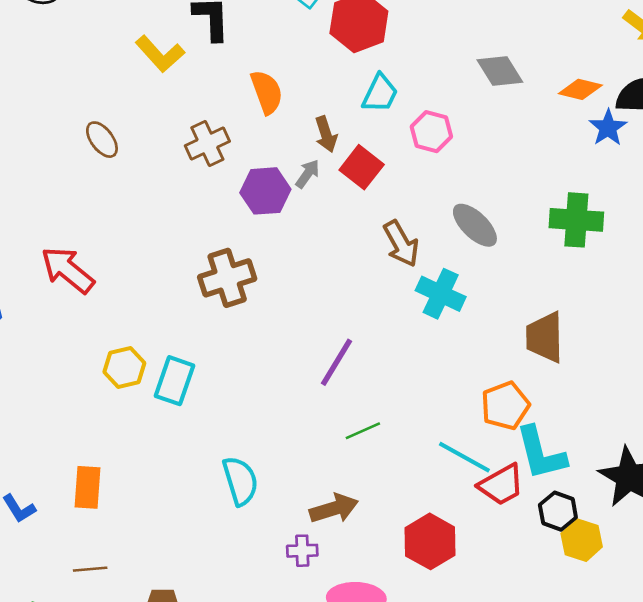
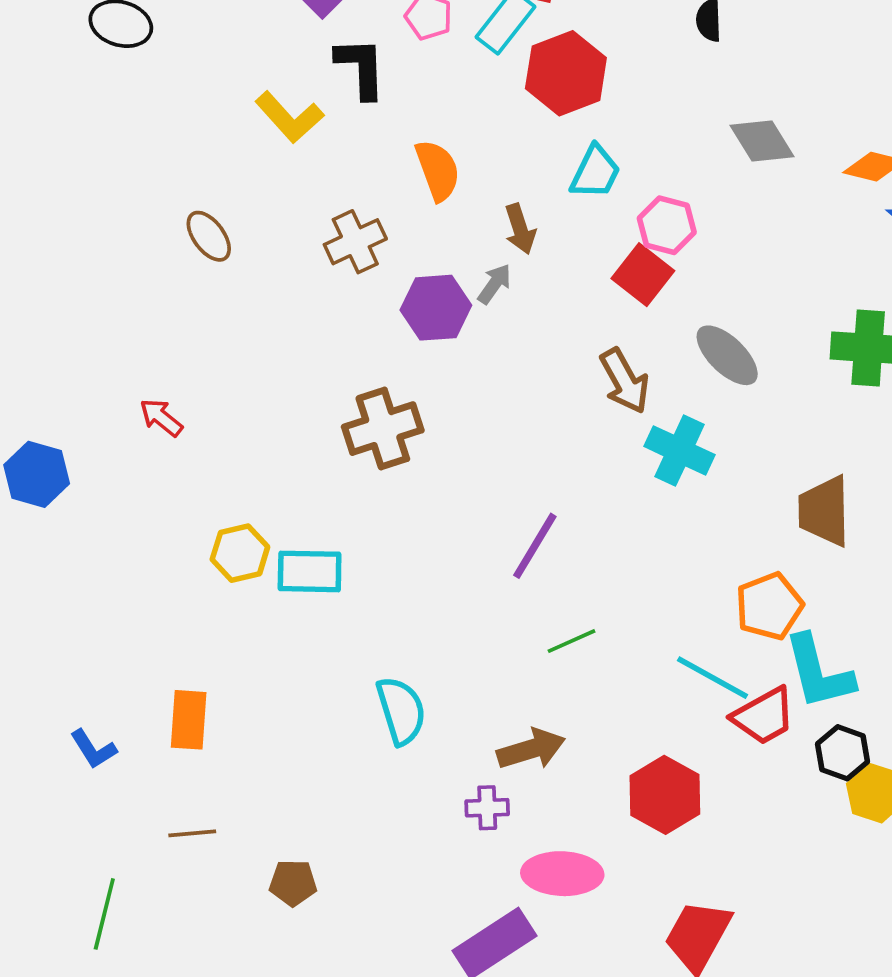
red square: (362, 167) -> (643, 275), moved
red arrow: (68, 270) -> (161, 418), size x0.6
cyan rectangle: (174, 381) -> (310, 571), turned 72

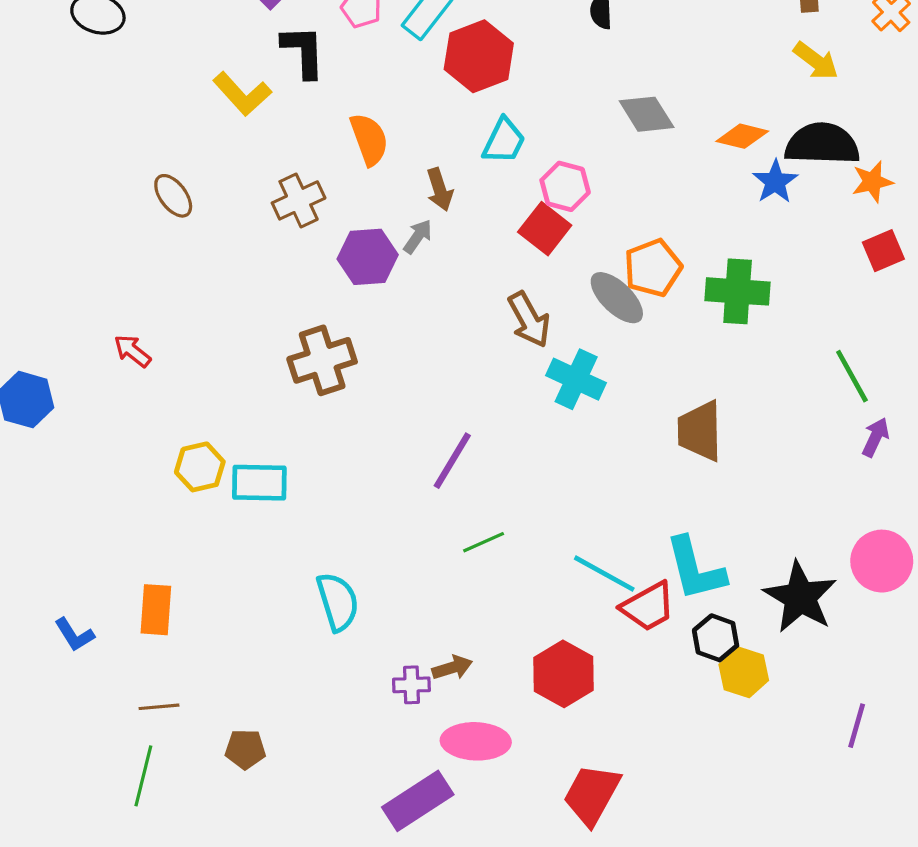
orange pentagon: (769, 606) -> (653, 268), moved
brown arrow: (531, 749) -> (452, 668), moved, size x0.7
green line: (104, 914) -> (143, 776), moved

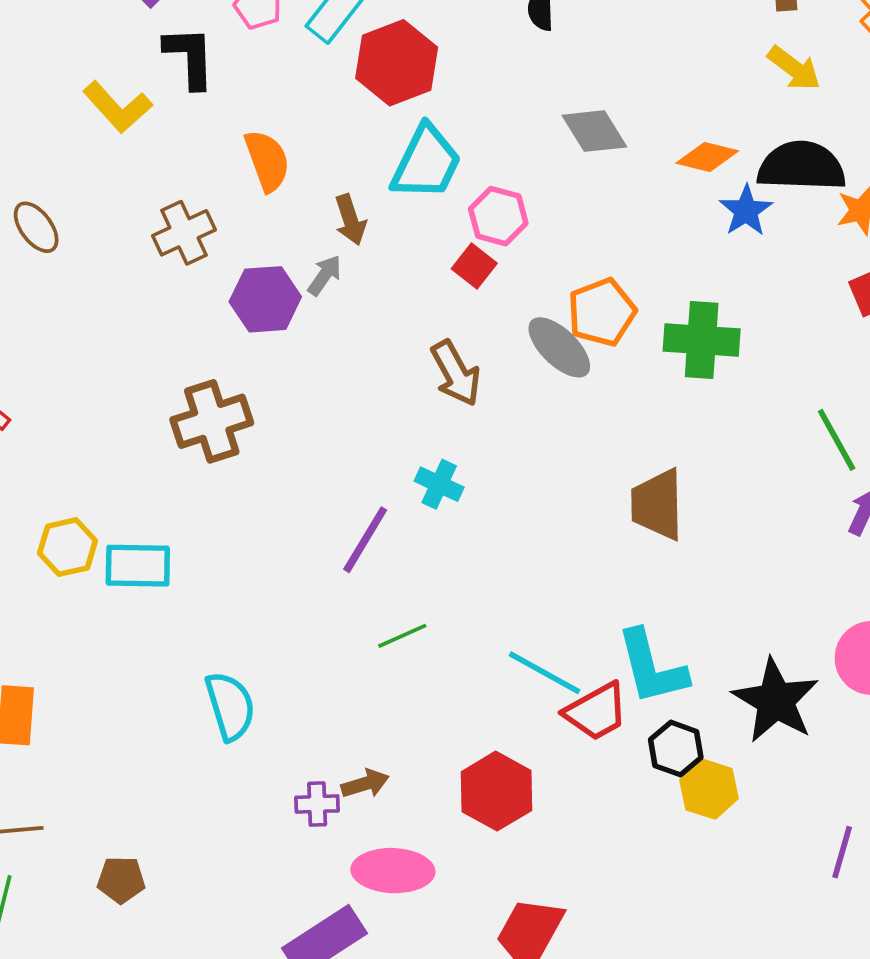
cyan trapezoid: (504, 141) -> (426, 163), size x1.4
red square: (545, 229) -> (474, 266), size x0.7
cyan cross: (576, 379) -> (439, 484), moved, size x0.7

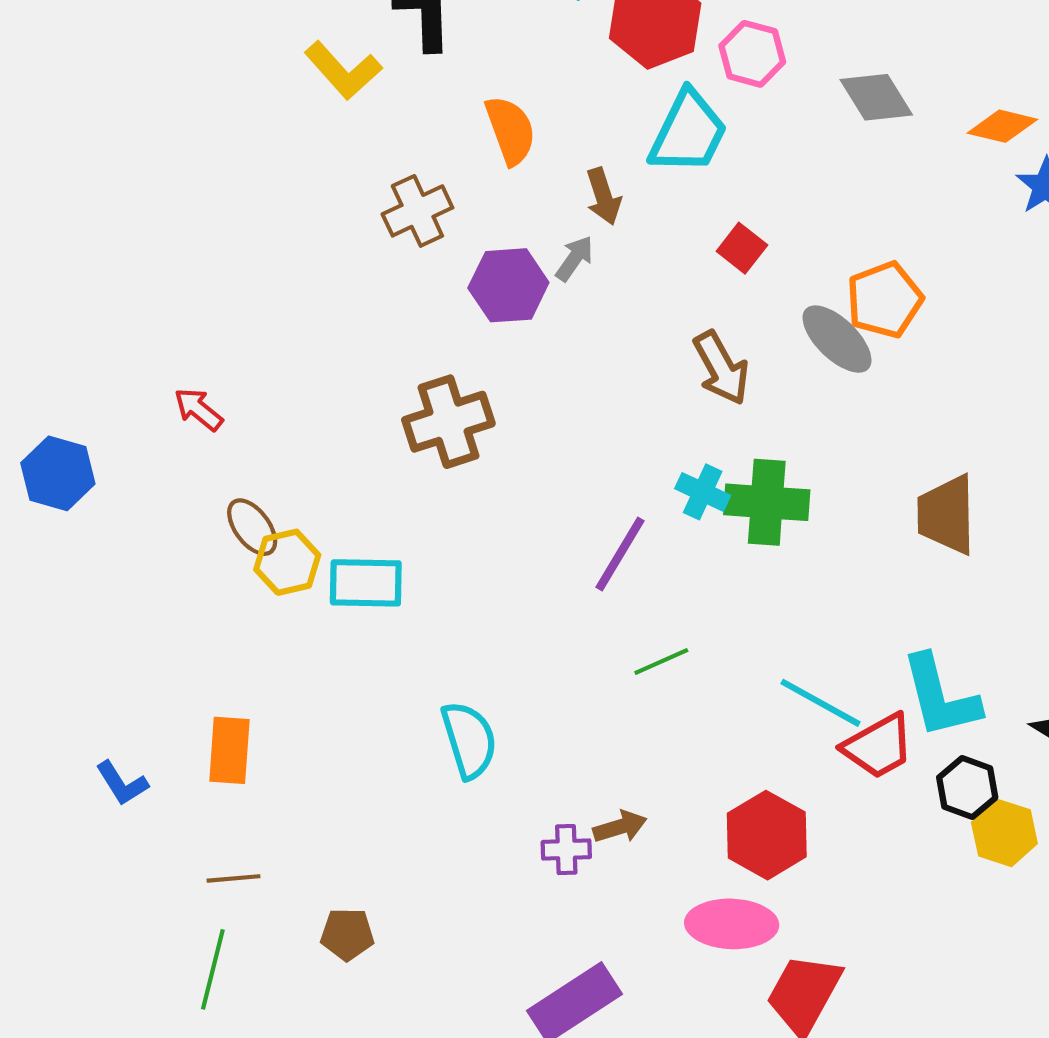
pink hexagon: (498, 216) -> (752, 54), moved
brown ellipse: (36, 227) -> (252, 527), moved
green cross: (702, 340) -> (767, 502), moved
pink ellipse: (393, 871) -> (732, 924), moved

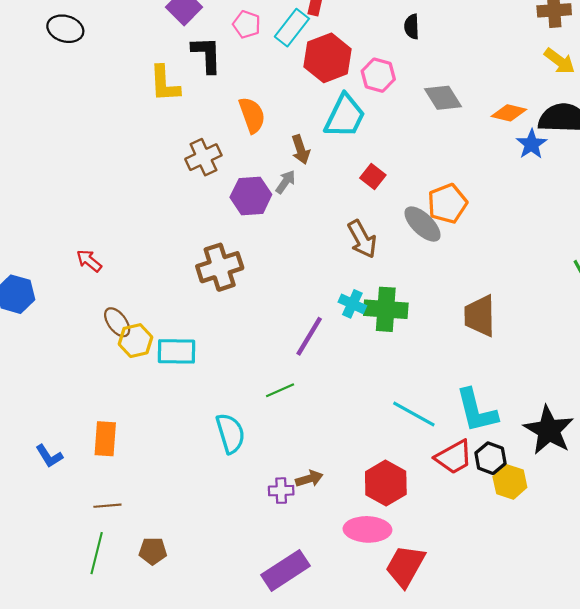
yellow L-shape: (343, 70) -> (165, 84), turned 39
green line: (661, 661) -> (280, 390), moved
red trapezoid: (878, 746) -> (454, 457), moved
brown pentagon: (347, 934) -> (153, 551), moved

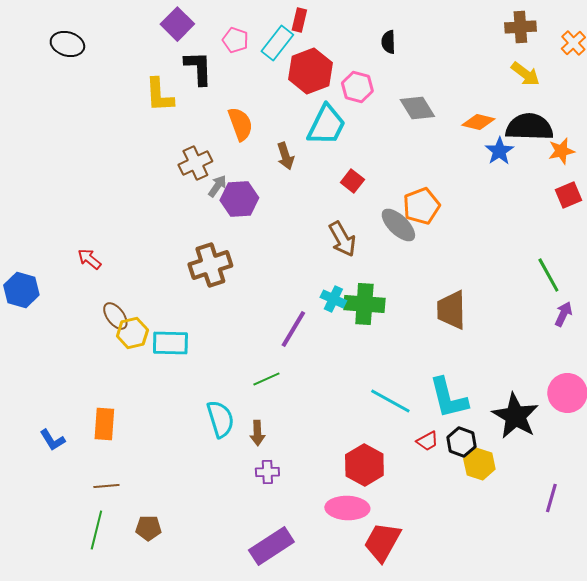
gray arrow: (285, 182) -> (217, 186), moved
red trapezoid: (454, 457) -> (427, 441), size x0.6
brown arrow: (309, 479) -> (257, 433), moved, turned 105

